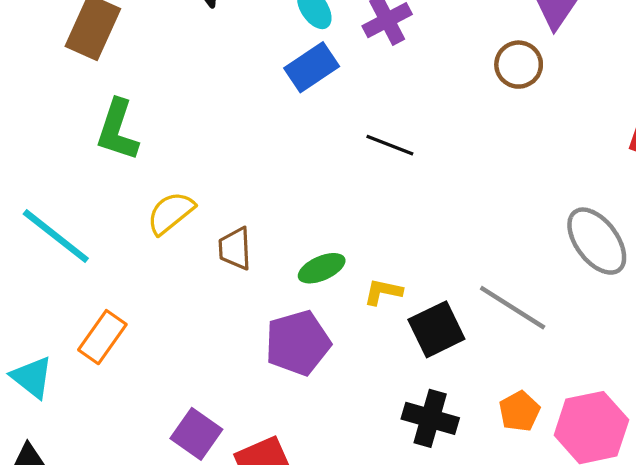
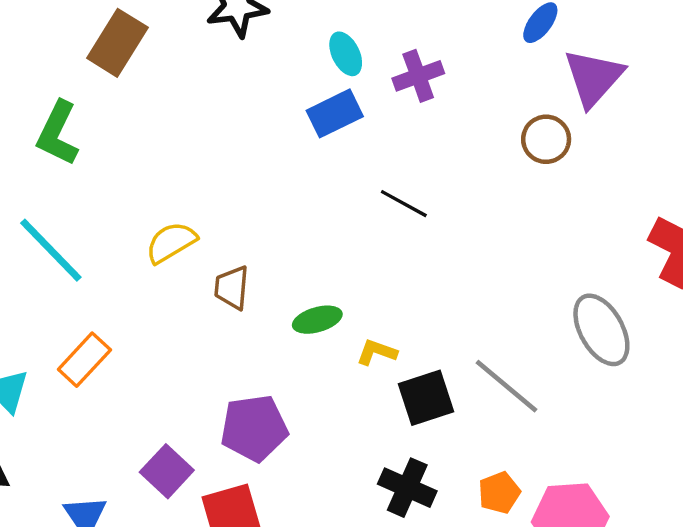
green L-shape: (117, 130) -> (58, 133), moved
purple pentagon: (298, 343) -> (254, 428), moved

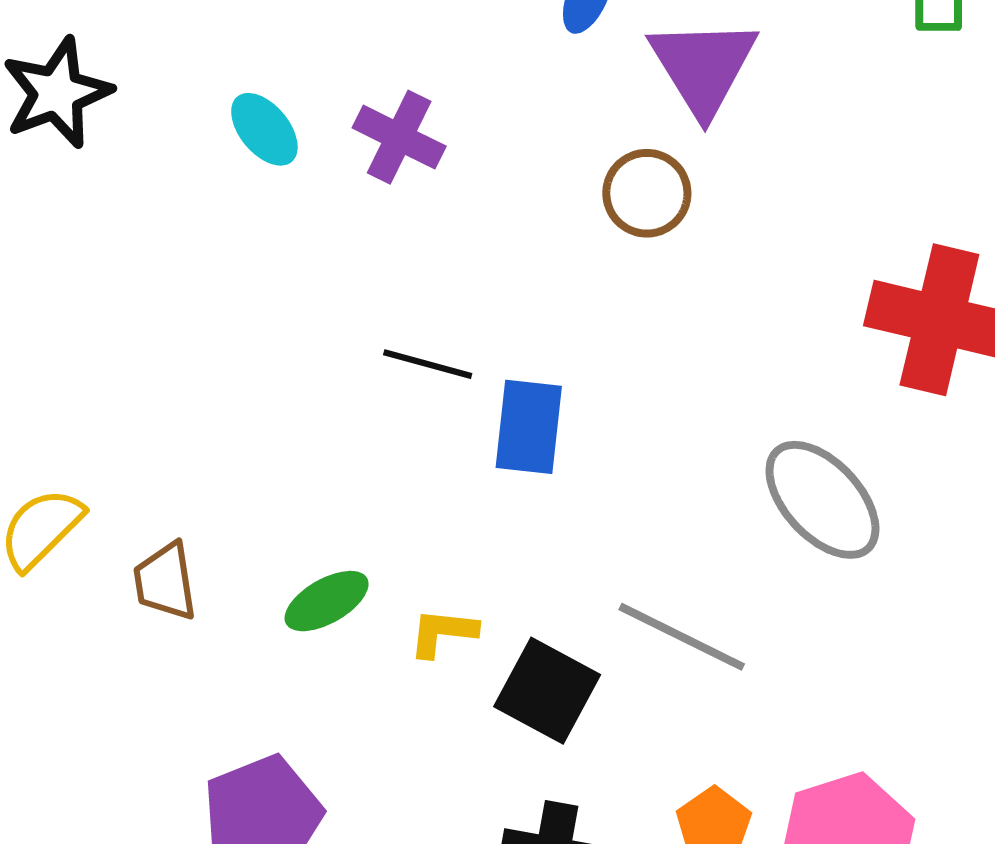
purple cross: (418, 76) -> (399, 137), turned -30
blue rectangle: (335, 113) -> (529, 427), moved, turned -44
black square: (426, 398) -> (547, 691), turned -30

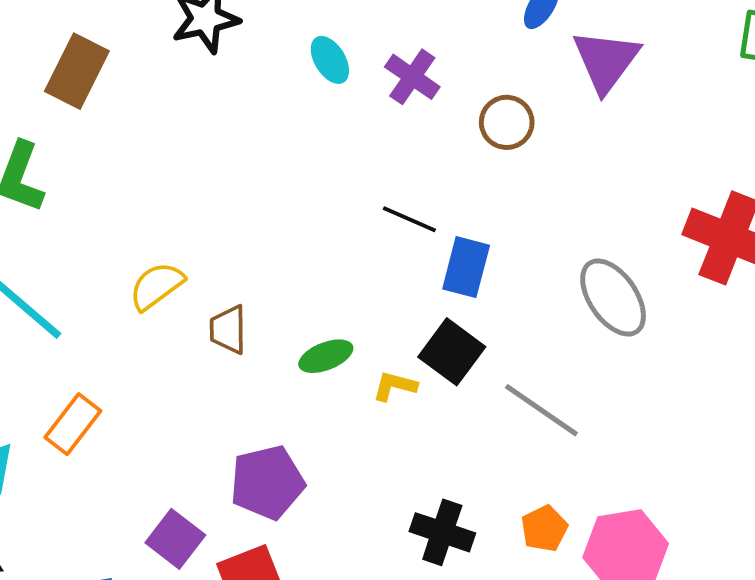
brown circle: (647, 193) -> (507, 122), moved
gray ellipse: (822, 500) -> (613, 297), moved
black square: (547, 691) -> (452, 352), moved

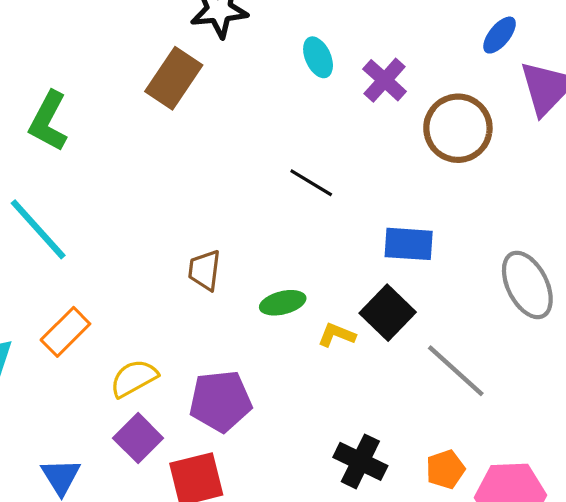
brown rectangle: (77, 71) -> (174, 78), moved
brown circle: (507, 122) -> (458, 128), size x1.5
black line: (409, 219) -> (311, 183), moved
blue rectangle: (466, 267) -> (409, 244), turned 72
yellow semicircle: (156, 286) -> (134, 378), moved

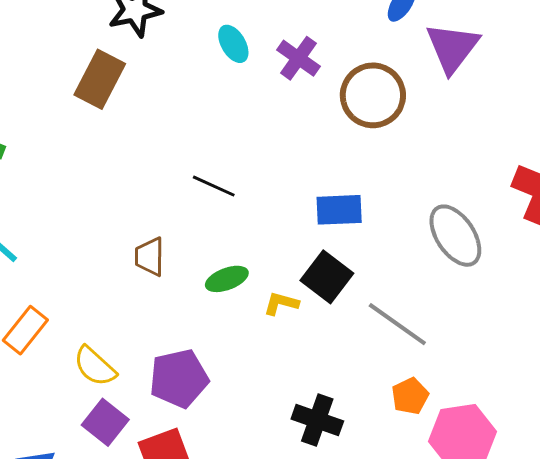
black line: (311, 183) -> (214, 186), moved
yellow semicircle: (134, 378) -> (95, 366), turned -102
orange pentagon: (445, 469) -> (410, 396), moved

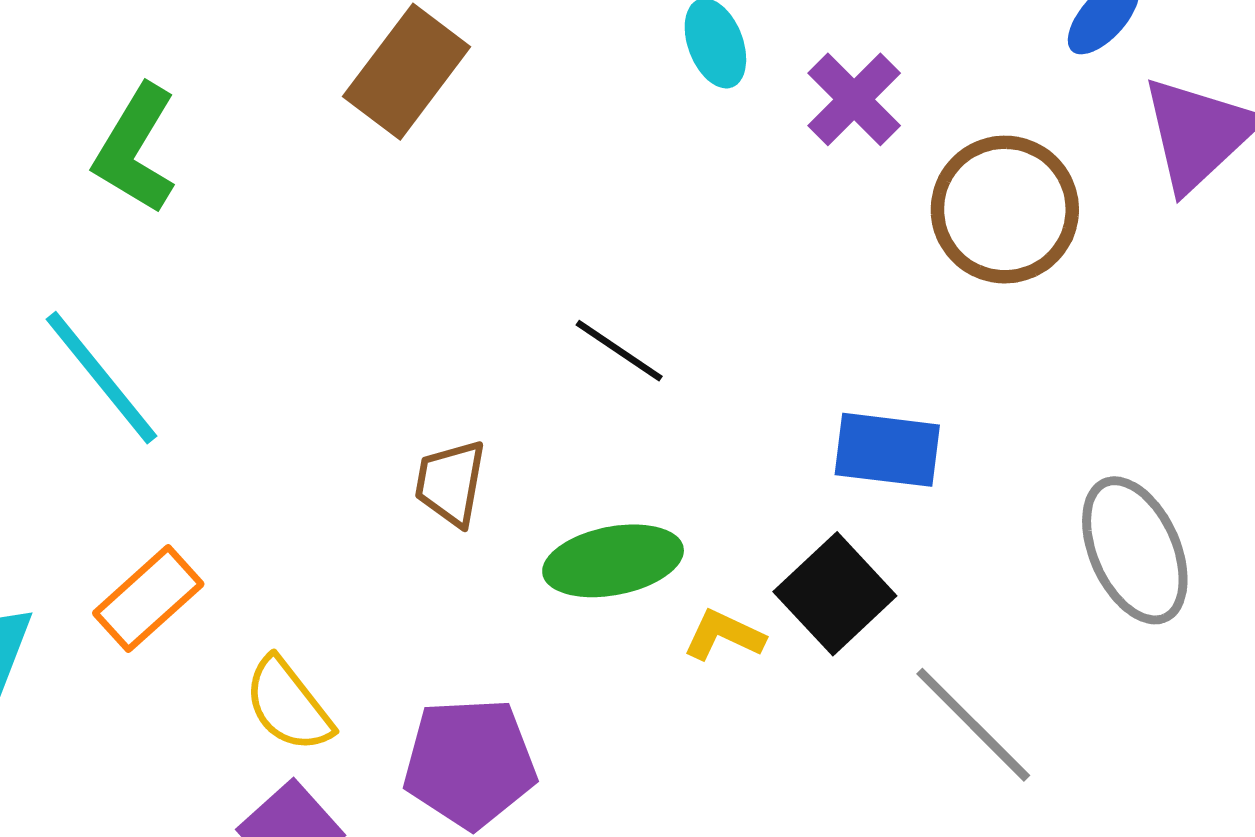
green ellipse: (227, 279) -> (613, 561), size x1.4

